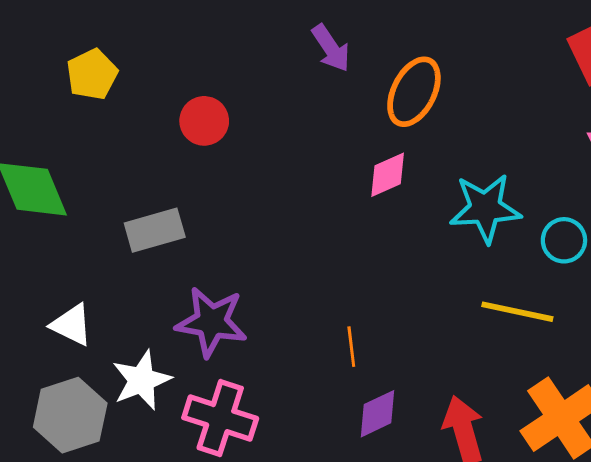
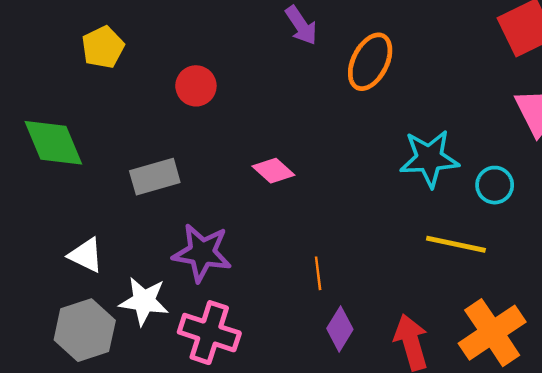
pink diamond: (388, 175) -> (273, 171), moved, turned 66
white star: (142, 380) -> (144, 301), turned 30
purple diamond: (378, 414) -> (340, 329), turned -33

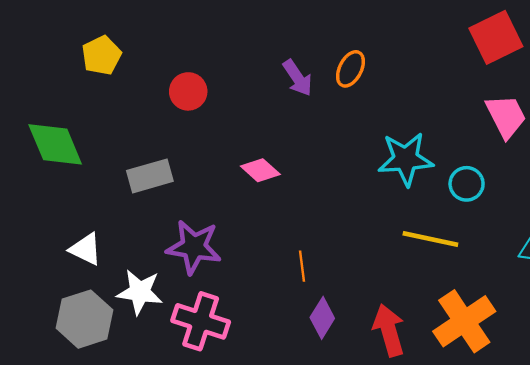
purple arrow: (301, 25) -> (297, 78), moved
orange ellipse: (370, 62) -> (350, 69), size x0.7

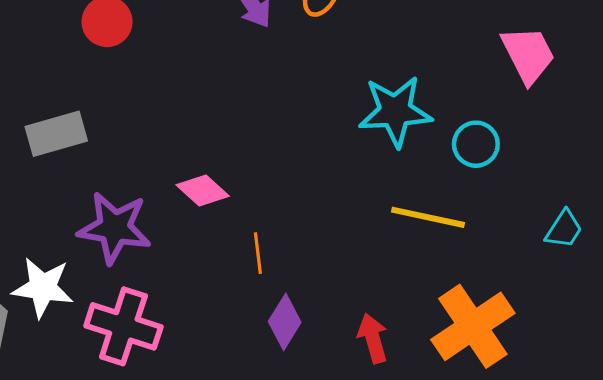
pink diamond: (260, 170) -> (203, 190), moved
red arrow: (389, 330) -> (373, 338), size x0.7

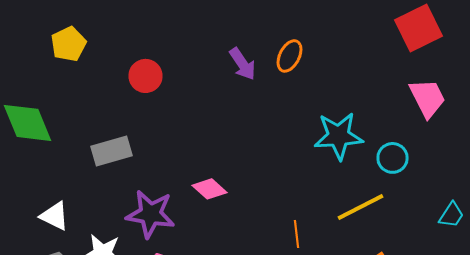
yellow line: (428, 217) -> (360, 207), turned -39
orange line: (258, 253) -> (296, 234), moved

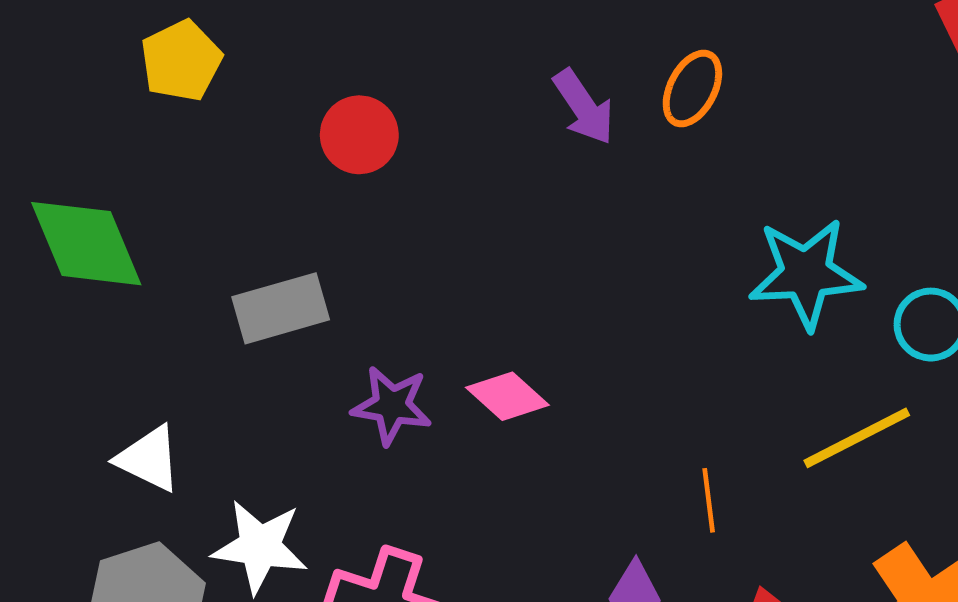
purple star: (150, 214) -> (392, 405), moved, size x0.7

